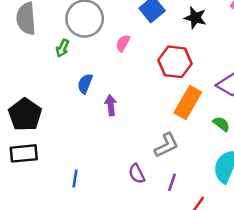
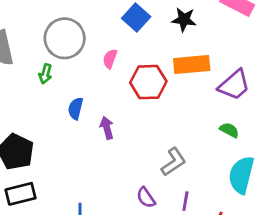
red hexagon: (175, 62) -> (148, 82), moved
orange rectangle: (188, 103) -> (192, 64), moved, turned 64

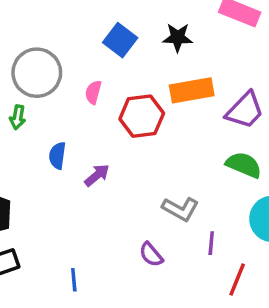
purple arrow: (107, 128) -> (97, 175), turned 70
green semicircle: (229, 130) -> (244, 165), size x1.5
gray L-shape: (174, 162) -> (180, 209), turned 68
purple line: (185, 201) -> (211, 243), moved

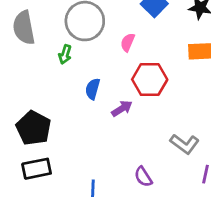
red hexagon: (142, 116) -> (150, 79), moved
purple semicircle: (151, 255) -> (143, 177), moved

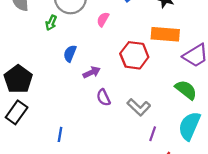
red hexagon: (150, 79) -> (134, 55), moved
black rectangle: (37, 169) -> (17, 112), turned -50
purple semicircle: (143, 177) -> (103, 97), moved

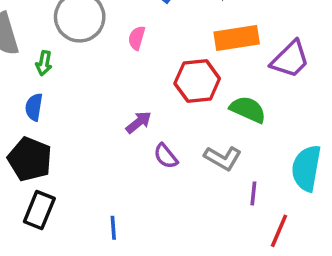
green arrow: (51, 23) -> (44, 63), moved
blue semicircle: (70, 53) -> (34, 107), moved
green semicircle: (186, 90) -> (248, 109), moved

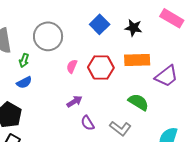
pink semicircle: (137, 38) -> (72, 66), moved
red hexagon: (197, 81) -> (101, 68), moved
blue semicircle: (34, 107) -> (24, 82), moved, turned -133

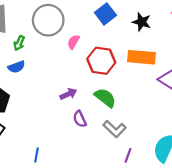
pink semicircle: (72, 66) -> (73, 42), moved
green semicircle: (138, 102) -> (105, 98), moved

